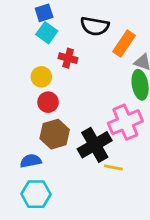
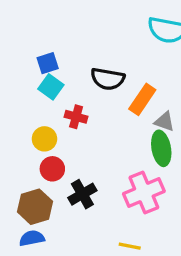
brown hexagon: (55, 134) -> (35, 207), moved
black cross: (95, 145) -> (82, 194), moved, size x0.7

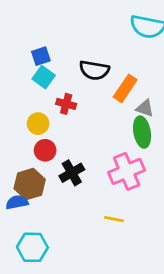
blue semicircle: (32, 238) -> (17, 202), moved

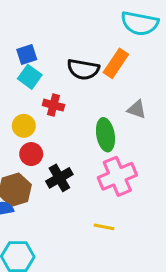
orange rectangle: (125, 88) -> (116, 63), moved
green ellipse: (142, 132) -> (105, 135), moved

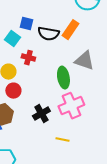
blue square: (27, 55) -> (26, 24), moved, turned 32
gray triangle: (137, 109) -> (84, 61), size x1.5
black cross: (59, 178) -> (41, 114), moved

